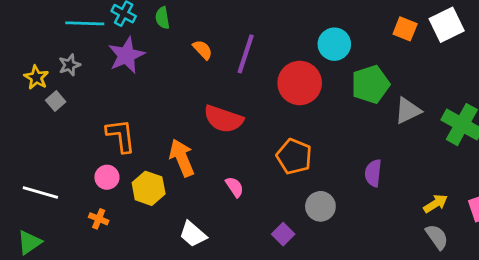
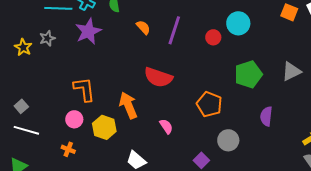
red circle: (300, 83) -> (213, 37), moved, size x0.5
green pentagon: (370, 84) -> (248, 74), moved
gray square: (56, 101) -> (21, 106), moved

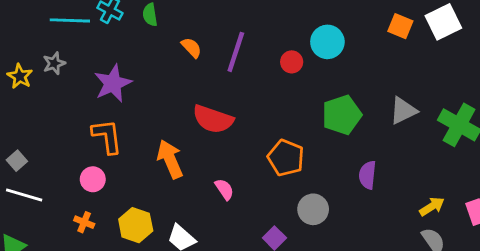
purple star: (88, 31) -> (113, 83), moved
yellow hexagon: (104, 127) -> (136, 225), moved

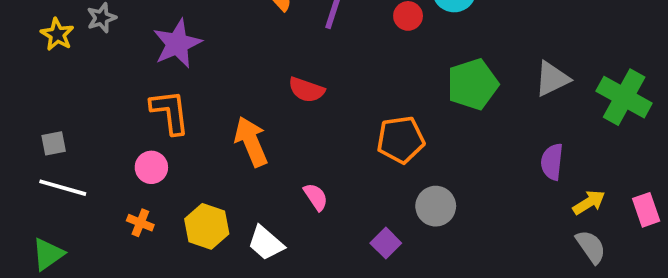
red semicircle: (213, 119) -> (306, 90), size x0.7
orange pentagon: (286, 158) -> (401, 140), turned -30
gray square: (17, 161) -> (54, 143), turned 30
purple semicircle: (367, 175) -> (552, 162), moved
pink semicircle: (224, 189) -> (316, 197), moved

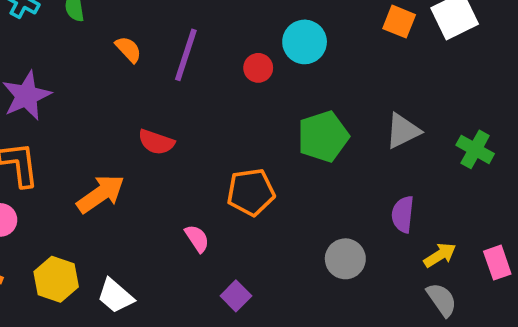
green cross: (624, 97) -> (475, 149), size x0.7
orange arrow: (251, 141) -> (101, 194), turned 78
pink semicircle: (316, 197) -> (197, 238), moved
gray circle: (436, 206) -> (345, 259), moved

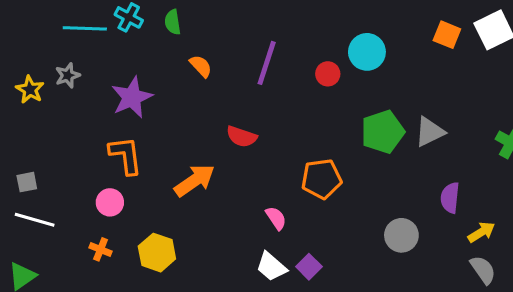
orange semicircle: (128, 49) -> (201, 66), moved
gray triangle: (403, 131) -> (430, 132), moved
white trapezoid: (115, 296) -> (271, 267), moved

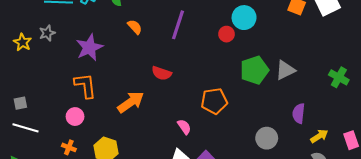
red circle: (328, 74) -> (227, 34), moved

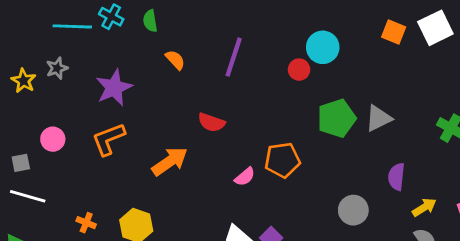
orange L-shape: (85, 86) -> (108, 139), turned -104
pink circle: (75, 117) -> (53, 139), moved
pink semicircle: (184, 127) -> (245, 177), moved, turned 84

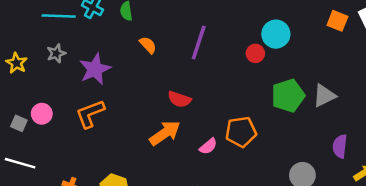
gray star: (57, 68) -> (56, 53), moved
orange arrow: (170, 161) -> (165, 133), moved
gray square: (21, 163) -> (19, 123), moved, turned 35

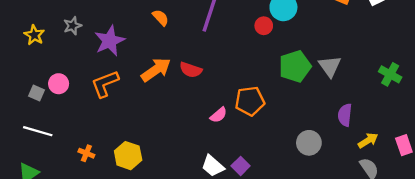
gray triangle: (324, 96) -> (330, 66), turned -40
orange arrow: (165, 133) -> (156, 70), moved

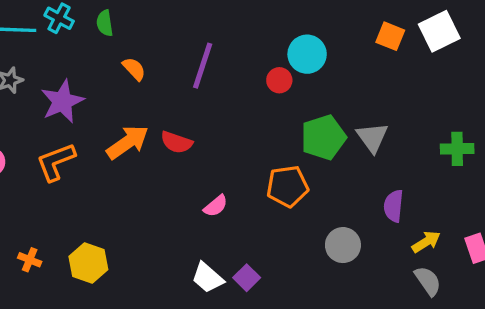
green cross: (390, 74) -> (457, 149), turned -30
orange pentagon: (250, 101) -> (287, 186), moved

